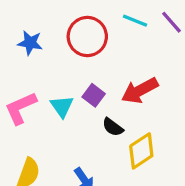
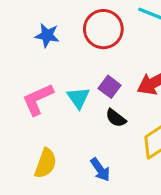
black semicircle: (113, 127) -> (116, 118), moved

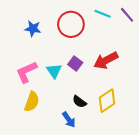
black semicircle: (116, 118) -> (79, 102), moved
yellow semicircle: (46, 163) -> (32, 102), moved

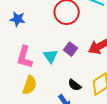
blue star: (33, 29) -> (18, 19), moved
pink L-shape: (26, 72) -> (25, 57), turned -50

